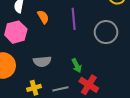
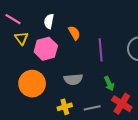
purple line: (74, 19) -> (101, 50), moved

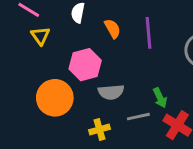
pink hexagon: (46, 49) -> (85, 65), moved
purple line: (101, 50) -> (149, 33), moved
gray line: (92, 108) -> (138, 117), moved

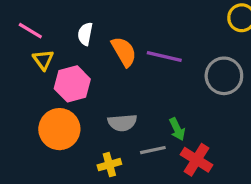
orange semicircle: (112, 29) -> (124, 52), size x1.4
purple line: (149, 33) -> (164, 56), turned -72
pink hexagon: (85, 65) -> (72, 84), moved

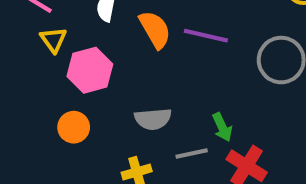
orange circle: (59, 129) -> (74, 127), size x0.6

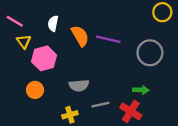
green arrow: (222, 127) -> (141, 90), moved, turned -63

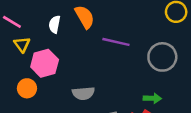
orange semicircle: (80, 36) -> (85, 17), moved
orange circle: (35, 90) -> (27, 88), moved

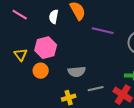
yellow triangle: (22, 44) -> (21, 55), moved
orange circle: (27, 88) -> (41, 71), moved

